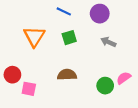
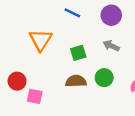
green square: (69, 38) -> (78, 53), moved
gray arrow: (108, 42) -> (111, 46), moved
green circle: (105, 86) -> (104, 78), moved

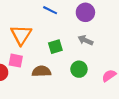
brown semicircle: (76, 81) -> (41, 71), moved
pink square: (35, 96) -> (16, 61), moved

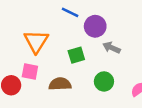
purple circle: (85, 12) -> (95, 26), moved

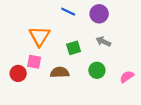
purple circle: (95, 26) -> (99, 14), moved

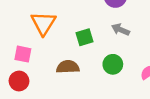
pink square: (34, 62) -> (23, 54), moved
red circle: (18, 73) -> (19, 81), moved

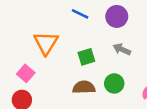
pink square: (23, 54) -> (26, 73), turned 30
brown semicircle: (68, 67) -> (84, 87), moved

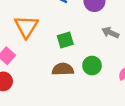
gray arrow: (122, 49) -> (110, 33), moved

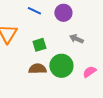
green circle: (92, 66) -> (61, 66), size x1.5

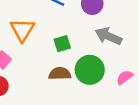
gray arrow: (76, 39) -> (108, 36), size x1.5

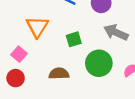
brown semicircle: (60, 74) -> (59, 74), moved

